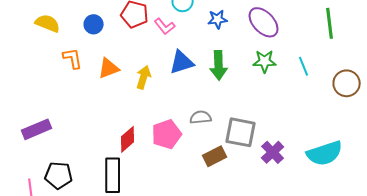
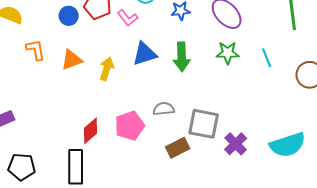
blue circle: (94, 24) -> (69, 16), moved

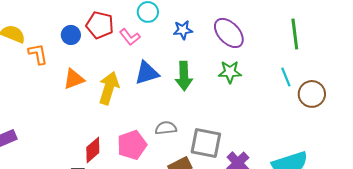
orange L-shape: (36, 50) -> (38, 54), moved
cyan line: (267, 58) -> (286, 77), moved
yellow arrow: (107, 69) -> (109, 88), size x1.4

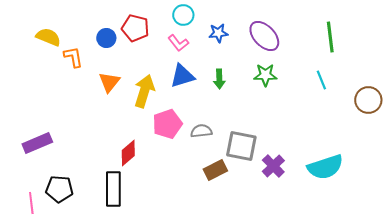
pink L-shape: (130, 37) -> (178, 43), moved
green arrow: (184, 76) -> (219, 79), size x0.7
orange triangle: (74, 79) -> (109, 82), turned -30
brown circle: (312, 94) -> (368, 100), moved
pink pentagon: (132, 145) -> (167, 124), moved

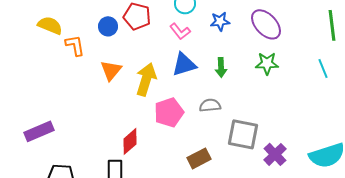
gray semicircle: (201, 131) -> (210, 105), moved
brown rectangle: (215, 170) -> (199, 158), moved

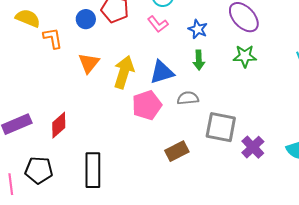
blue star: (220, 21) -> (198, 29), moved, turned 30
blue triangle: (184, 64) -> (162, 72), moved
red diamond: (130, 141) -> (59, 125), moved

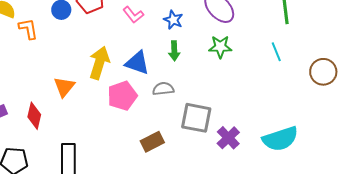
orange triangle: (89, 63) -> (64, 87), moved
blue triangle: (162, 72) -> (137, 63), turned 36
red diamond: (59, 125) -> (34, 116), turned -36

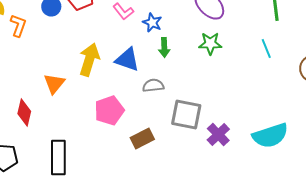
blue star: (173, 20) -> (152, 22), moved
orange L-shape: (28, 29) -> (18, 26), turned 30
pink pentagon: (122, 96) -> (109, 110), moved

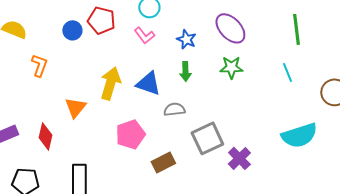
blue star: (152, 22) -> (186, 39), moved
orange L-shape: (18, 26) -> (39, 65), moved
gray square: (186, 114) -> (207, 138), turned -36
cyan semicircle: (270, 136) -> (299, 135), moved

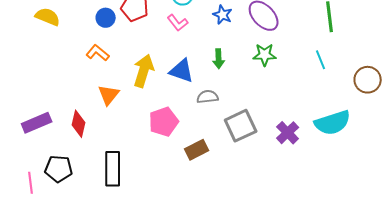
blue star: (186, 39) -> (223, 15), moved
orange L-shape: (39, 65) -> (98, 53), moved, turned -70
purple cross: (239, 158) -> (288, 133), moved

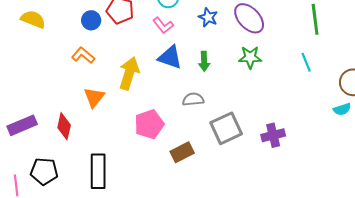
blue triangle: (182, 71) -> (170, 57), moved
cyan semicircle: (333, 123) -> (342, 109), moved, size x0.5
purple cross: (288, 133) -> (273, 135), turned 30

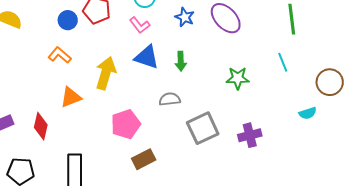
green star: (250, 57) -> (238, 78), moved
orange triangle: (94, 97) -> (71, 97), turned 30
cyan semicircle: (342, 109) -> (308, 113), moved
brown rectangle: (182, 152) -> (144, 159), moved

